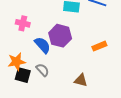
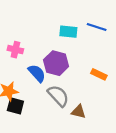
orange rectangle: (99, 46) -> (99, 74), turned 48
gray semicircle: (42, 70) -> (58, 96), moved, size x1.5

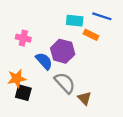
orange rectangle: (99, 74) -> (91, 35), moved
brown triangle: (79, 112) -> (84, 98), turned 32

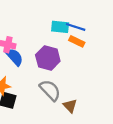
blue line: (102, 16) -> (76, 27), moved
blue semicircle: (44, 61) -> (15, 57), moved

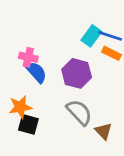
cyan rectangle: (60, 27) -> (91, 36), turned -60

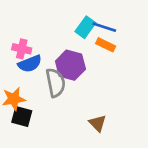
blue semicircle: (36, 72) -> (30, 64), turned 110
gray semicircle: (79, 112) -> (56, 83), moved, turned 32

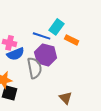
blue line: (104, 27) -> (42, 36), moved

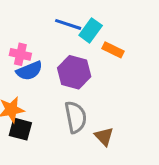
blue line: (42, 36) -> (68, 24), moved
gray semicircle: (35, 68) -> (76, 117), moved

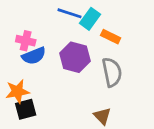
gray semicircle: (76, 117) -> (112, 72), moved
black square: (20, 129) -> (26, 109), turned -30

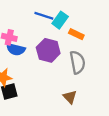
blue semicircle: (34, 56) -> (16, 49), turned 36

